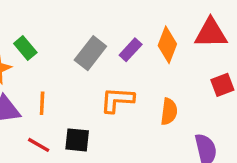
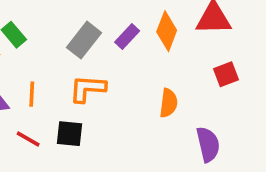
orange L-shape: (117, 100) -> (88, 89), moved

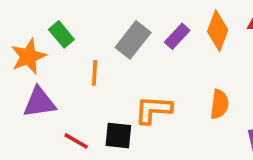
orange L-shape: (88, 89) -> (153, 110), moved
orange line: (32, 94) -> (95, 73), moved

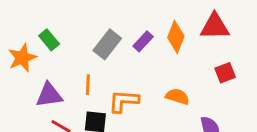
orange line: (95, 73) -> (88, 85), moved
purple triangle: (39, 102) -> (49, 95), moved
orange semicircle: (219, 104) -> (177, 97), turned -80

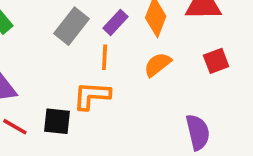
orange line: (88, 85) -> (105, 57), moved
orange semicircle: (177, 97) -> (158, 65), moved, turned -55

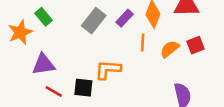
orange line: (105, 57) -> (143, 43), moved
orange semicircle: (158, 65) -> (170, 49), moved

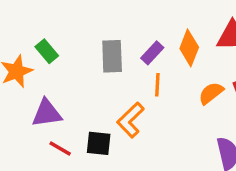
gray rectangle: (94, 21) -> (112, 56), turned -40
orange line: (143, 43) -> (157, 85), moved
orange L-shape: (108, 70) -> (131, 120), turned -48

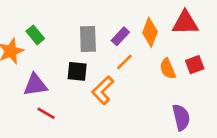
orange line: (157, 85) -> (124, 62), turned 42
orange semicircle: (211, 93) -> (168, 69), turned -75
black square: (99, 143) -> (77, 71), moved

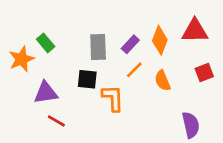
orange semicircle: (168, 69) -> (163, 81), moved
orange L-shape: (103, 90) -> (113, 98), turned 132

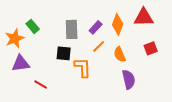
purple triangle: (46, 93) -> (21, 63), moved
purple semicircle: (191, 125) -> (129, 79), moved

